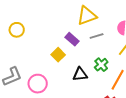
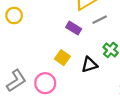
yellow circle: (17, 30) -> (14, 15), moved
yellow square: (58, 55) -> (62, 58), moved

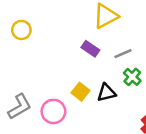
gray line: (100, 20) -> (123, 54), moved
yellow square: (62, 58) -> (80, 92), moved

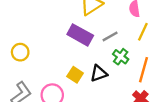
yellow circle: (21, 30) -> (20, 52), moved
purple rectangle: (90, 49) -> (80, 35), size x1.5

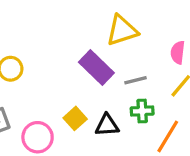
green cross: (121, 57) -> (142, 111), turned 35

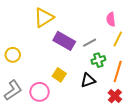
yellow triangle: (122, 30) -> (44, 17), moved
black triangle: (107, 125) -> (88, 80), moved

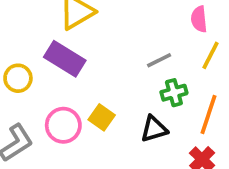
purple rectangle: (64, 41) -> (65, 59), moved
pink circle: (39, 92) -> (63, 125), moved

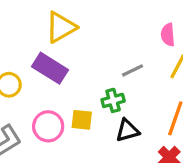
green cross: (174, 93) -> (113, 100), moved
yellow square: (102, 117) -> (82, 120), turned -30

